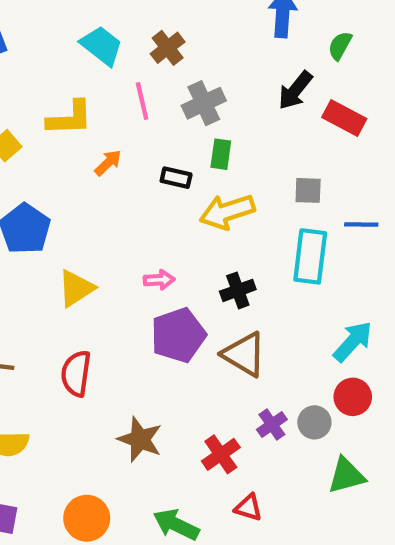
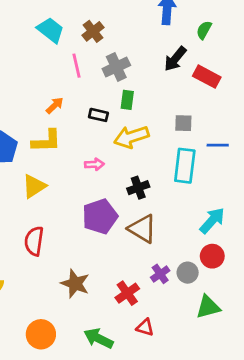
yellow L-shape: (70, 118) -> (46, 141), moved
pink arrow: (159, 280) -> (94, 164), moved

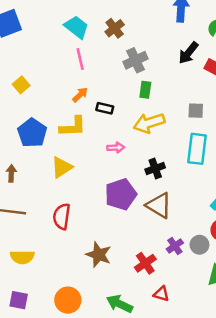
pink line: (77, 66) -> (80, 59), moved
black rectangle: (98, 115) -> (105, 108), moved

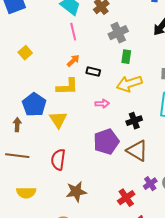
blue pentagon: (32, 133) -> (34, 105), moved
yellow triangle: (62, 167) -> (58, 120), turned -30
brown star: (99, 255) -> (76, 192), moved, turned -30

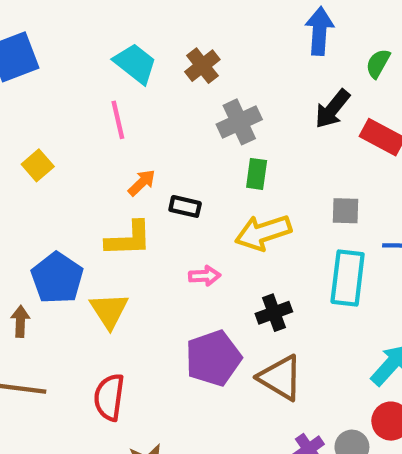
pink line: (73, 32) -> (118, 120), moved

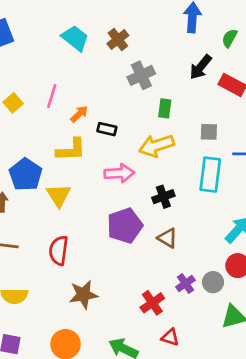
pink line: (118, 120) -> (52, 96), moved, turned 30
green rectangle: (257, 174) -> (165, 108), moved
pink arrow: (205, 276) -> (119, 173), size x1.5
brown triangle: (280, 378) -> (168, 238), size x0.7

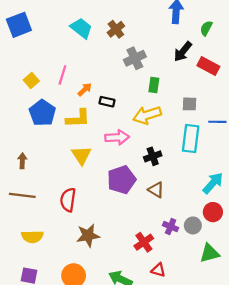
blue pentagon: (26, 175) -> (42, 113), moved
yellow triangle: (59, 195) -> (81, 155), moved
purple cross: (185, 284) -> (171, 227), turned -32

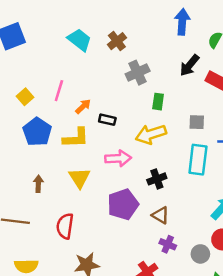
brown arrow: (22, 161) -> (38, 184), moved
purple cross: (171, 227) -> (168, 244), moved

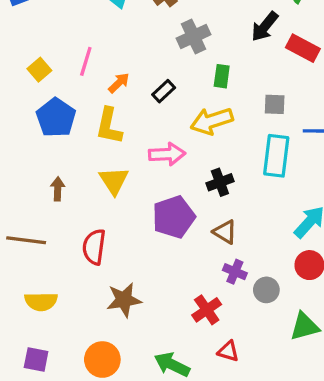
black rectangle: (107, 120) -> (164, 91), moved, turned -56
yellow L-shape: (76, 138) -> (109, 126), turned 104
gray circle: (200, 254) -> (266, 290), moved

